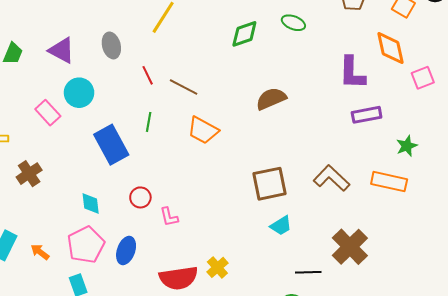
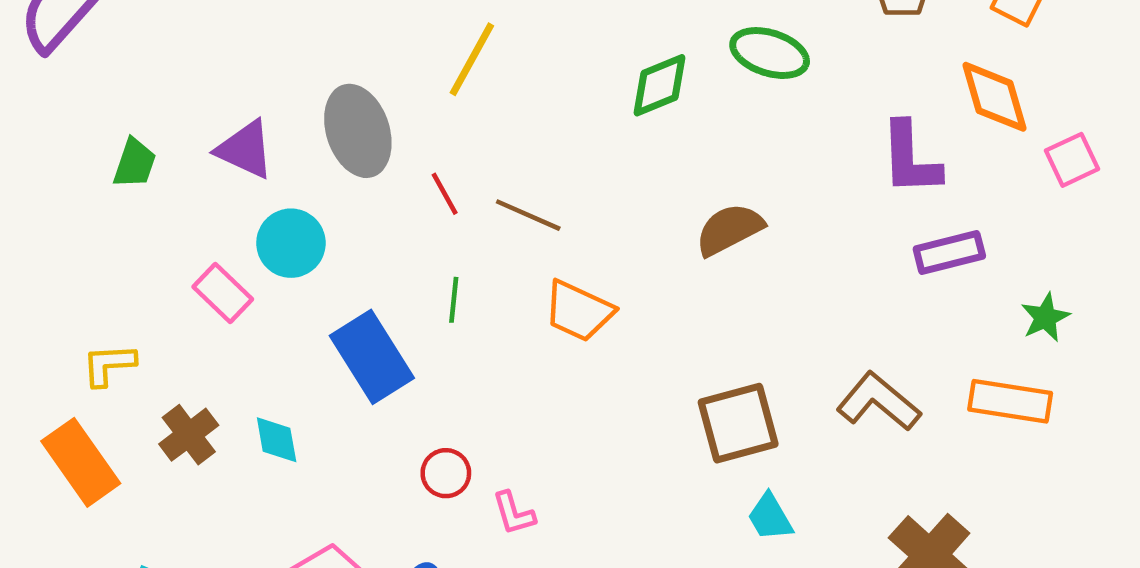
green ellipse: (293, 23) -> (770, 53), size x1.4
gray ellipse: (111, 45) -> (358, 131), size x1.5
cyan diamond: (91, 203) -> (277, 440), moved
cyan trapezoid: (281, 226) -> (770, 517), turned 95

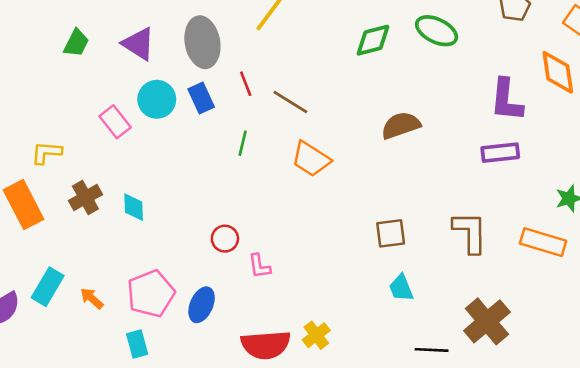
purple rectangle: (949, 252) -> (500, 153), moved
blue rectangle: (372, 357) -> (201, 98), moved, size x0.6
brown L-shape: (879, 402) -> (470, 232), turned 42
brown square: (738, 423) -> (391, 233), size x0.7

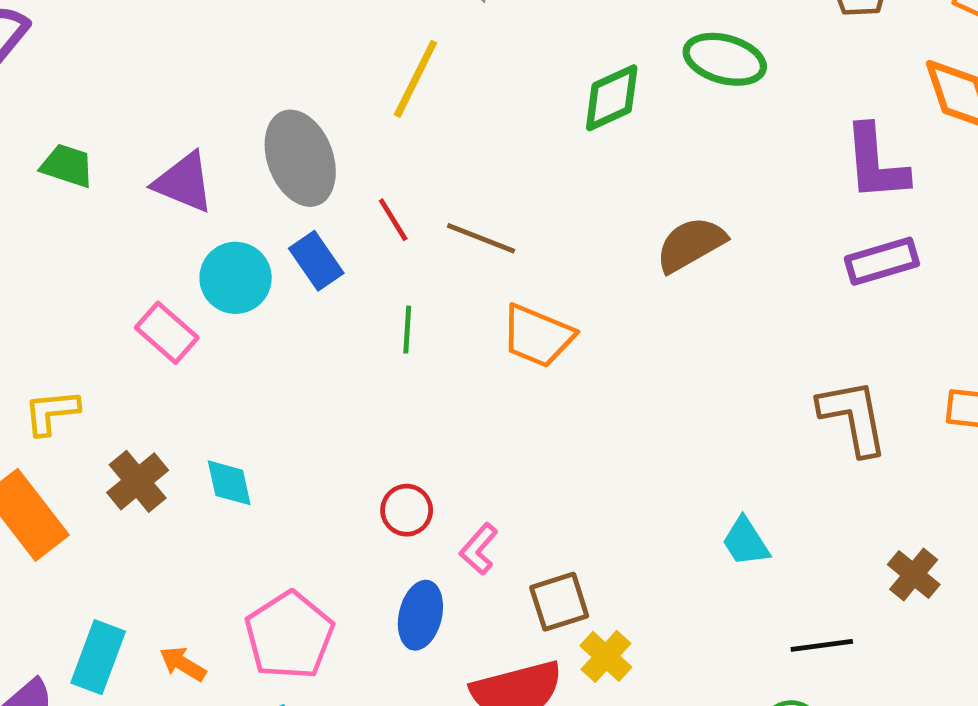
green trapezoid: (76, 43) -> (67, 166), moved, turned -88
brown square: (391, 233) -> (559, 602), moved
pink L-shape: (259, 266) -> (479, 549), turned 60
blue ellipse: (202, 305) -> (420, 615), moved
brown cross: (487, 321) -> (914, 575), size x0.6

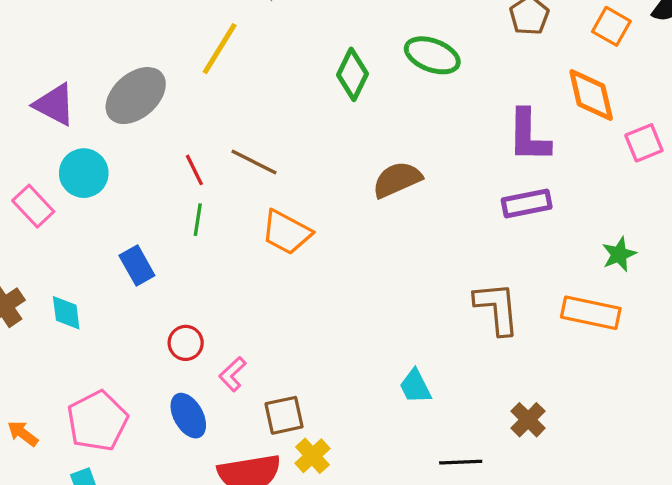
green diamond: (612, 98) -> (352, 74), turned -45
gray ellipse: (300, 158) -> (136, 96), turned 64
red line: (393, 220) -> (194, 170), moved
blue rectangle: (316, 261) -> (137, 265), moved
blue ellipse: (420, 615) -> (188, 416), turned -48

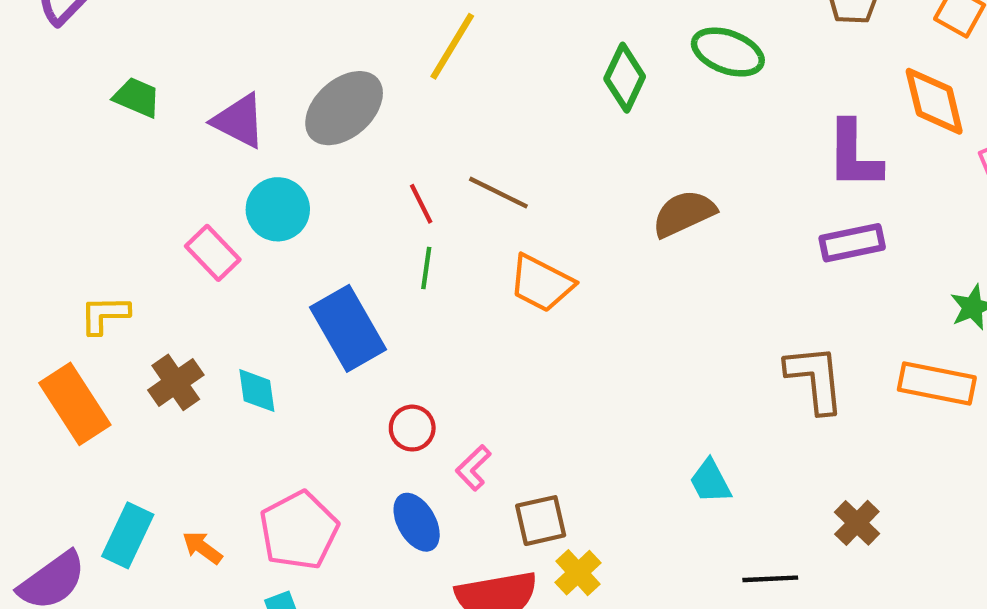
blue rectangle: (137, 265) -> (348, 328), size x1.6

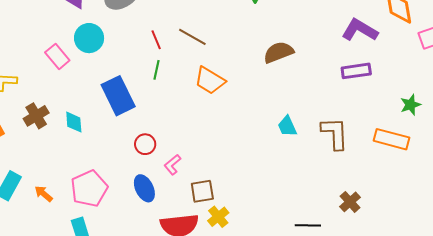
purple L-shape: (854, 155) -> (360, 30), turned 117
cyan trapezoid: (710, 481) -> (287, 126), moved

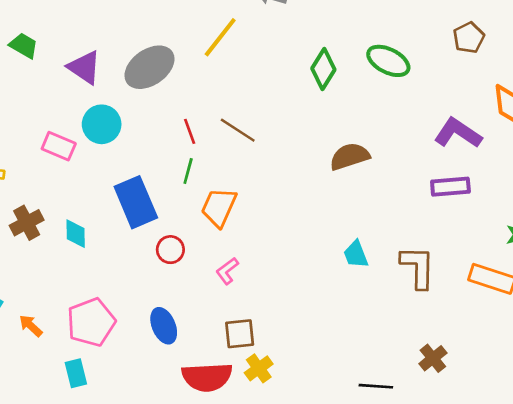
pink rectangle: (57, 56) -> (59, 146), turned -30
orange trapezoid: (210, 81) -> (219, 207), moved, turned 80
red circle: (145, 144) -> (170, 250), moved
pink L-shape: (173, 165) -> (227, 271), moved

